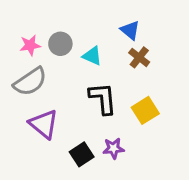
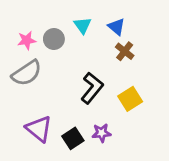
cyan triangle: (92, 56) -> (82, 25), moved, turned 30
black L-shape: (103, 98) -> (92, 88), turned 44
purple triangle: (44, 124) -> (39, 129), moved

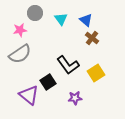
gray circle: (54, 39) -> (35, 13), moved
black L-shape: (92, 88) -> (68, 65), turned 105
black square: (73, 138) -> (48, 82), moved

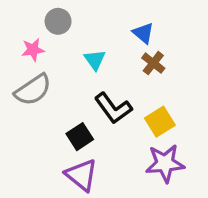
cyan triangle: (61, 19) -> (95, 60), moved
purple triangle: (29, 95) -> (81, 175), moved
purple star: (75, 98) -> (165, 163), moved, size x1.6

